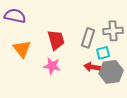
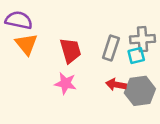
orange triangle: (22, 49) -> (26, 44), moved
cyan square: (103, 53) -> (136, 56), moved

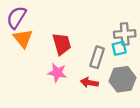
purple semicircle: (19, 20) -> (16, 17), turned -70
gray rectangle: (111, 48) -> (97, 57), moved
red arrow: (116, 85) -> (89, 83), moved

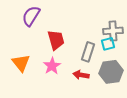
purple semicircle: (16, 17) -> (31, 16), moved
orange triangle: (23, 38) -> (21, 63), moved
pink star: (57, 73) -> (52, 66), turned 30

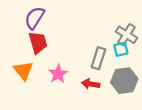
gray cross: (113, 31) -> (126, 35), turned 36
red trapezoid: (56, 40) -> (38, 43), moved

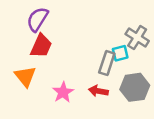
red trapezoid: (38, 43) -> (41, 46), turned 40
cyan square: (121, 49) -> (120, 53), moved
pink star: (58, 74) -> (63, 92), moved

